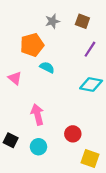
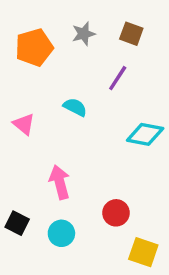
orange pentagon: (32, 45) -> (34, 47), moved
purple line: (90, 49) -> (118, 78), moved

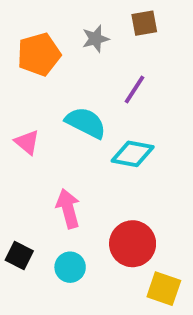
brown square: (131, 34) -> (144, 23), moved, turned -30
cyan semicircle: (75, 107) -> (86, 123), size x1.5
cyan diamond: (145, 134) -> (133, 154), moved
red circle: (116, 213) -> (133, 244), size x1.5

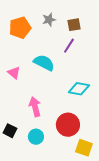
brown square: (144, 23) -> (74, 25), moved
cyan diamond: (133, 154) -> (79, 89), moved

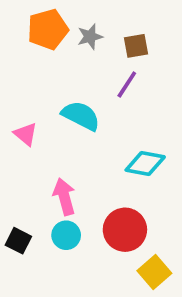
orange pentagon: (20, 28) -> (48, 29), moved
cyan circle: (36, 137) -> (66, 235), moved
yellow square: (84, 148) -> (154, 272), turned 30

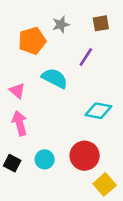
orange pentagon: (48, 29) -> (32, 41), moved
brown square: (136, 46) -> (101, 23), moved
pink arrow: (64, 197) -> (20, 123), moved

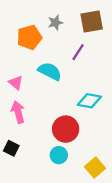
brown square: (101, 23) -> (92, 22), size x1.5
red circle: (85, 156) -> (66, 129), moved
cyan circle: (45, 159) -> (59, 155), moved

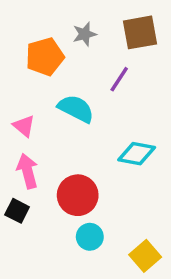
red circle: (66, 129) -> (78, 195), moved
black square: (11, 148) -> (17, 211), moved

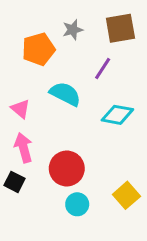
cyan diamond: (137, 154) -> (117, 115), moved
yellow square: (145, 256) -> (126, 195), moved

